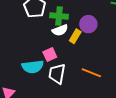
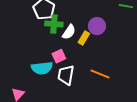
green cross: (59, 16) -> (54, 24), moved
white semicircle: (60, 30) -> (69, 32), turned -35

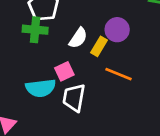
green cross: (54, 24) -> (35, 30), moved
orange line: (100, 74) -> (119, 74), moved

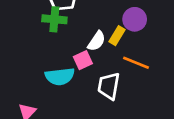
white semicircle: (78, 38) -> (97, 41), moved
white trapezoid: (74, 98) -> (109, 86), moved

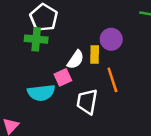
yellow rectangle: (117, 36) -> (95, 55), turned -30
orange line: (136, 63) -> (112, 80), turned 50

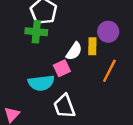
orange line: (112, 80) -> (109, 71), turned 45
white trapezoid: (87, 102) -> (64, 106), moved, turned -30

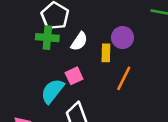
white semicircle: (74, 51) -> (79, 41), moved
cyan semicircle: (41, 83) -> (52, 91), turned 135

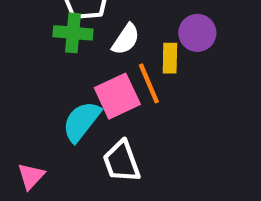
pink square: (74, 76) -> (117, 96), size x1.5
orange line: (124, 78) -> (149, 83), moved, turned -50

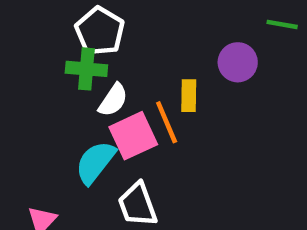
purple circle: (197, 33) -> (238, 62), moved
white semicircle: (126, 39) -> (113, 100), moved

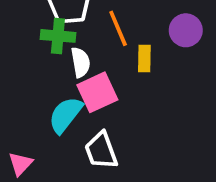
white semicircle: (113, 100) -> (81, 62), turned -44
orange line: (167, 122) -> (118, 28), moved

